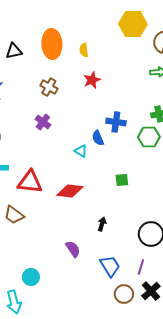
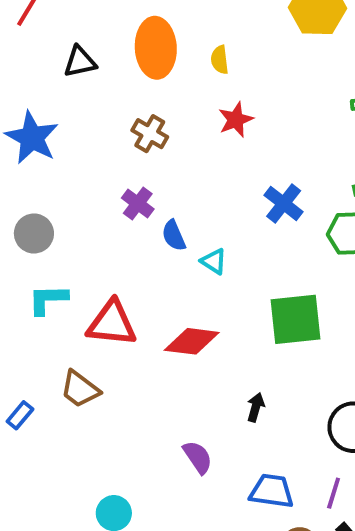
blue cross: (116, 122) -> (284, 204), turned 30
blue semicircle: (98, 138) -> (174, 235), moved
green square: (122, 180) -> (296, 319), size x2.0
blue trapezoid: (110, 266) -> (272, 491), turned -50

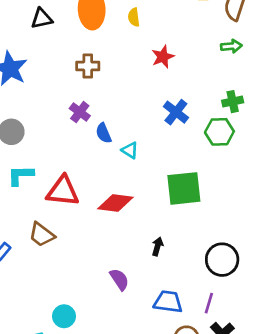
red star: (236, 120) -> (163, 57), moved
brown cross: (150, 134) -> (88, 66), turned -30

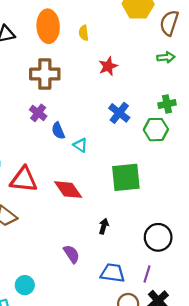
brown cross: (88, 66) -> (45, 74), size x1.5
red diamond: (115, 203) -> (68, 190), turned 48

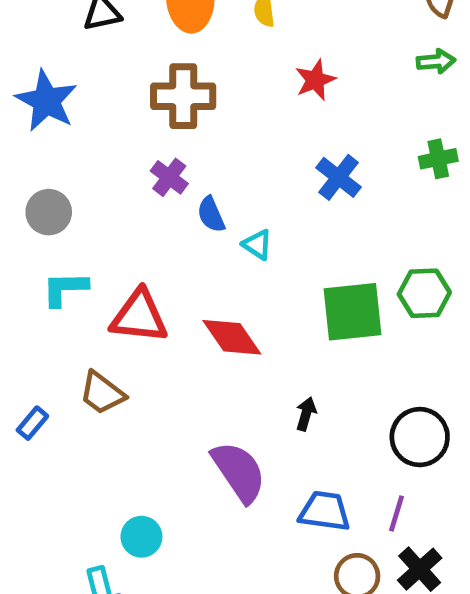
green hexagon: (156, 130) -> (424, 293), moved
purple semicircle: (71, 254) -> (239, 472), size x1.6

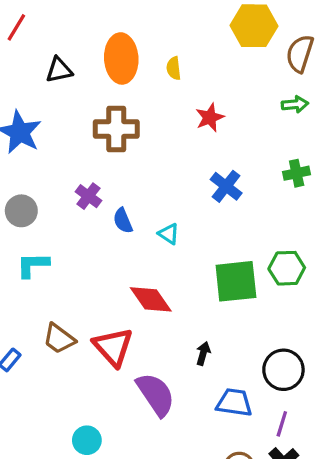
purple cross: (169, 177) -> (88, 196), moved
blue semicircle: (211, 214) -> (123, 221), moved
red triangle: (139, 316) -> (113, 347), moved, turned 42
blue trapezoid: (325, 511) -> (234, 403), moved
purple line: (396, 514) -> (282, 424), moved

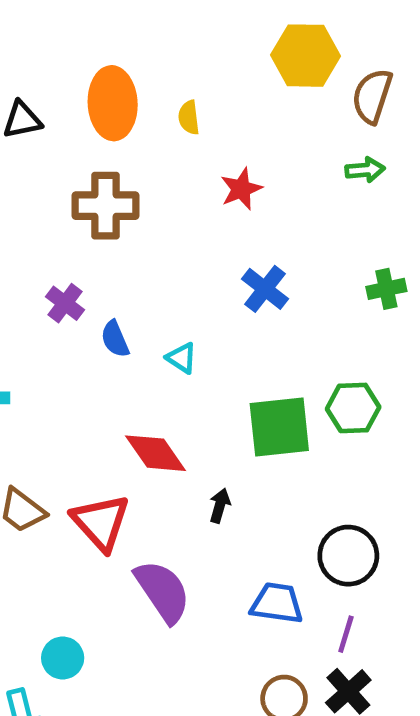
green cross: (297, 173) -> (386, 289), moved
black arrow: (203, 353) -> (220, 506), moved

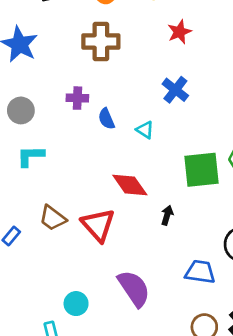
blue cross: (265, 289) -> (175, 90), moved
purple cross: (65, 303) -> (77, 98), turned -35
purple semicircle: (163, 591) -> (134, 288), moved

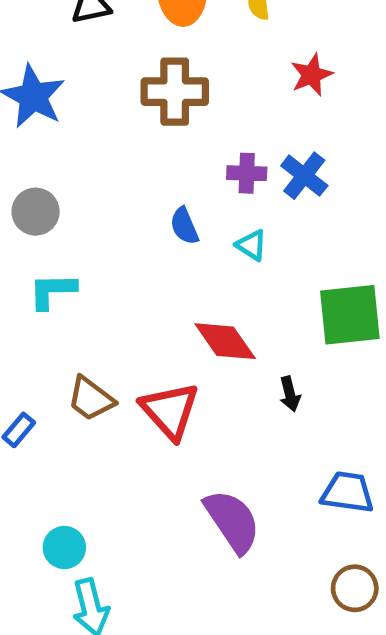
purple cross: (77, 98) -> (247, 173), moved
black arrow: (167, 215) -> (290, 394), turned 150
cyan circle: (76, 304) -> (64, 548), moved

